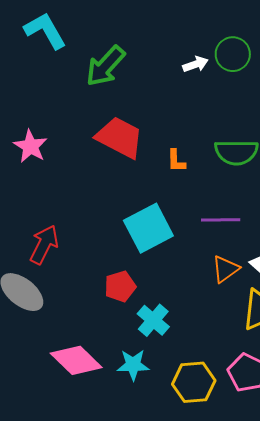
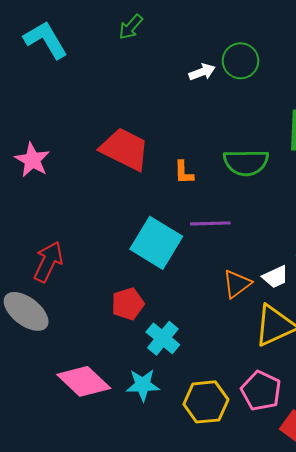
green arrow: (105, 66) -> (131, 27), moved, size x0.6
purple line: (221, 220) -> (210, 223), moved
cyan square: (148, 228) -> (156, 243), turned -30

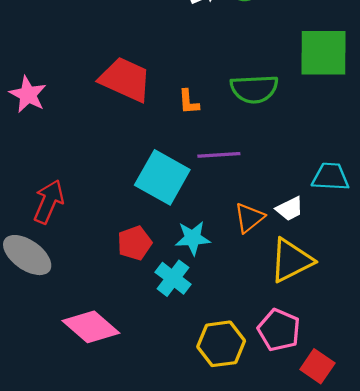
cyan star: (143, 385) -> (193, 238), moved

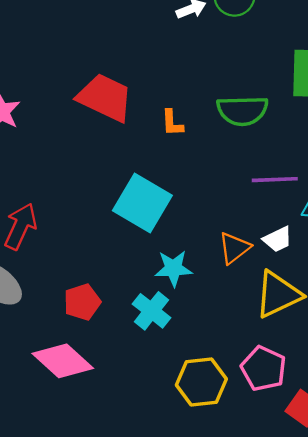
purple line: (219, 155) -> (275, 180), moved
red pentagon: (135, 243) -> (82, 302), moved

